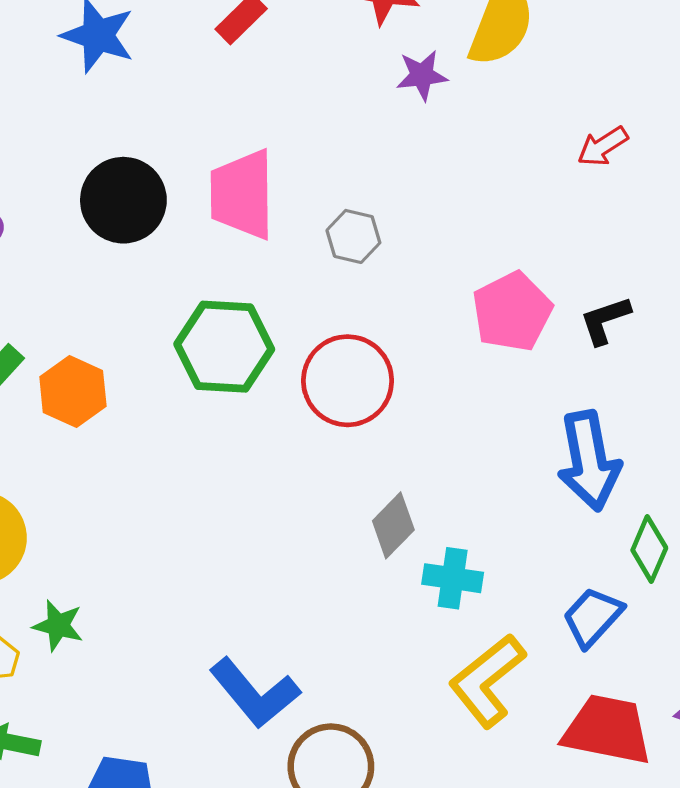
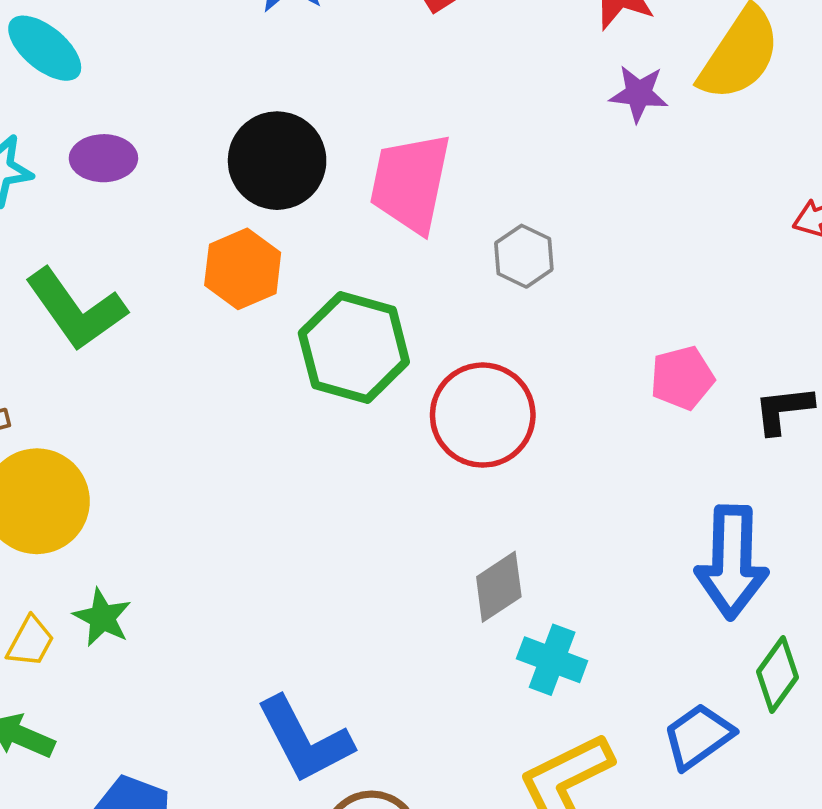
pink pentagon: (512, 312) -> (682, 378), size x0.7
orange hexagon: (73, 392) -> (243, 269), moved

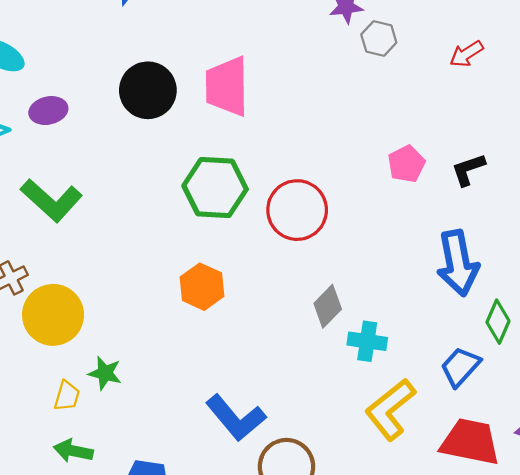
gray hexagon: (524, 256) -> (379, 38), moved
orange hexagon: (243, 269) -> (202, 287), moved

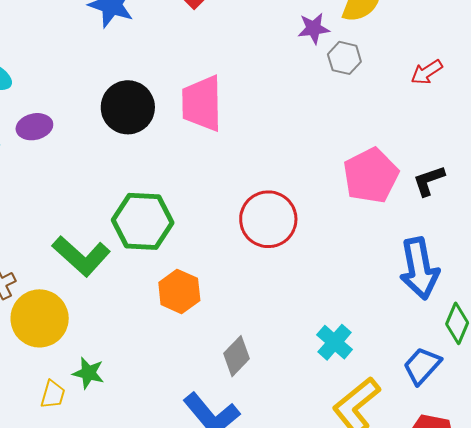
pink pentagon: (406, 164) -> (371, 176), size x1.6
green hexagon: (215, 188) -> (143, 221), moved
green L-shape: (51, 200) -> (81, 256), moved
gray diamond: (328, 306) -> (236, 356), moved
cyan cross: (367, 341) -> (335, 342), turned 33

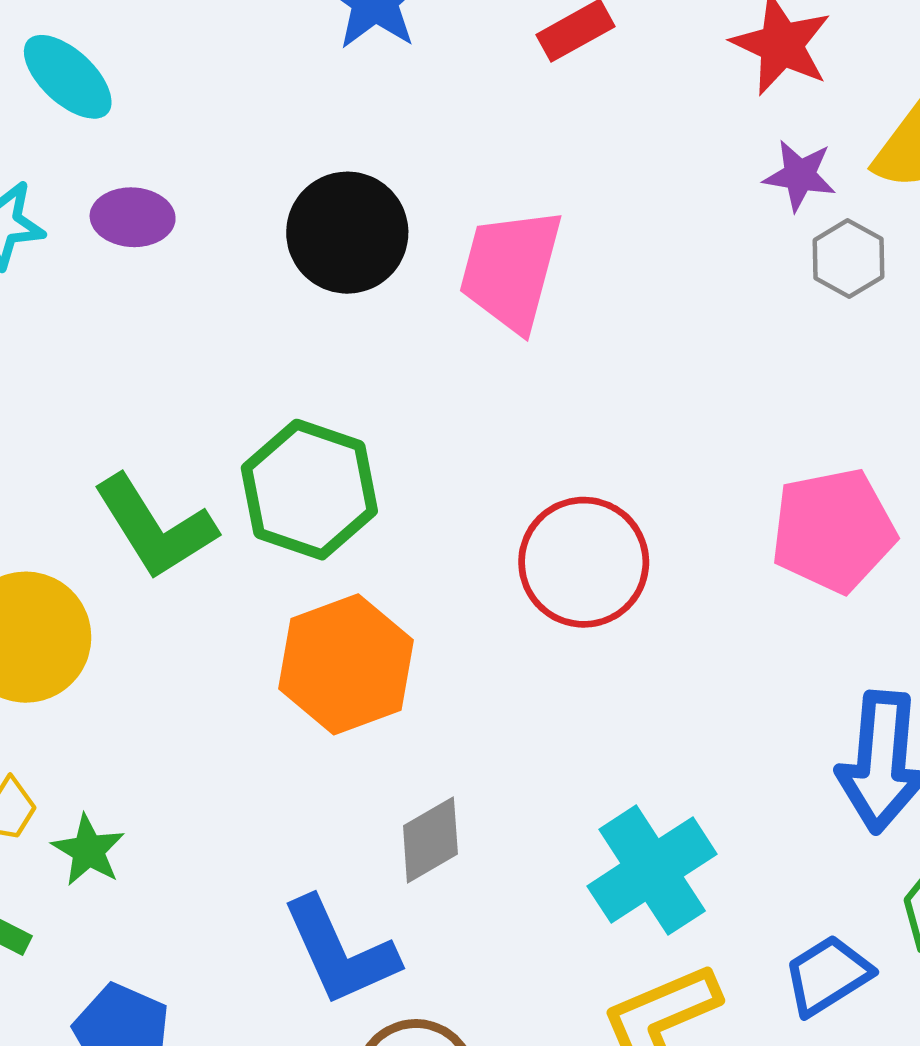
orange hexagon: (179, 291) -> (346, 664), size x1.4
cyan cross: (335, 342) -> (652, 870), size x1.5
green star: (88, 373) -> (88, 850), moved

